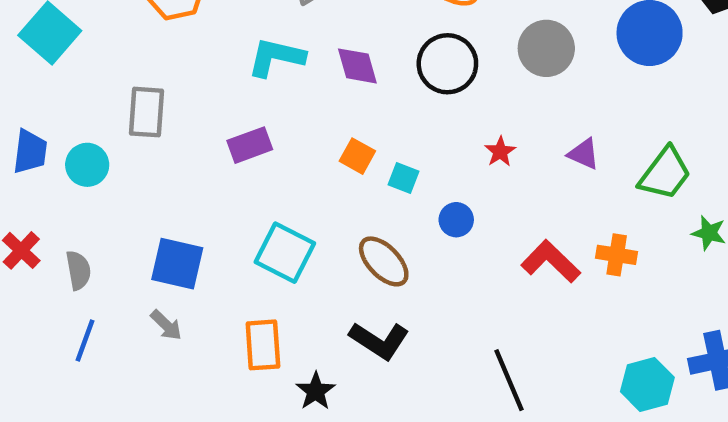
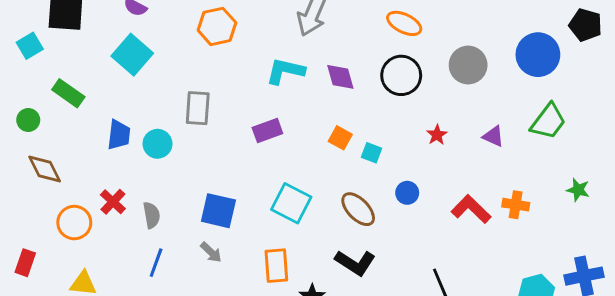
green trapezoid: (665, 174) -> (548, 121), moved
blue circle: (456, 220) -> (407, 193), moved

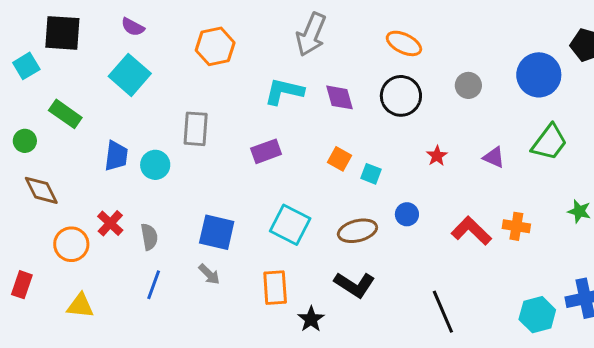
gray circle: (468, 65) -> (468, 85), size x0.7
brown ellipse: (358, 209) -> (357, 231), turned -60

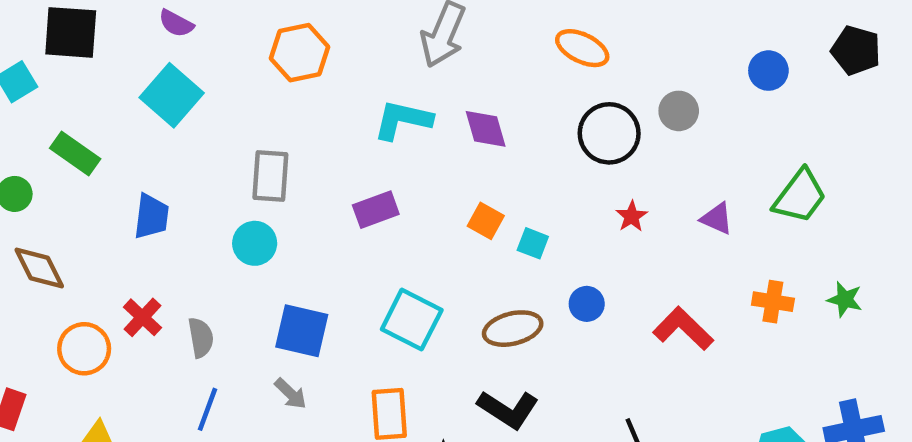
blue circle: (539, 75) -> (768, 71), moved, size x0.6
black circle: (401, 96) -> (609, 133), moved
cyan circle: (155, 165) -> (255, 243), moved
orange cross: (516, 226) -> (773, 302), moved

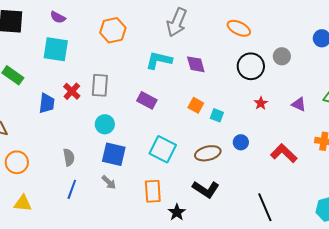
cyan square: (172, 95) -> (56, 49), turned -32
purple rectangle: (376, 210) -> (147, 100), turned 48
cyan circle: (255, 243) -> (105, 124), moved
red cross: (142, 317) -> (72, 91), moved

